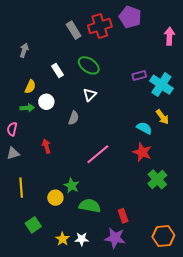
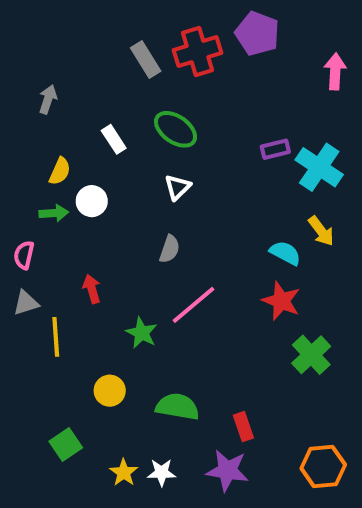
gray semicircle: (74, 118) -> (170, 249), moved
green star: (72, 186) -> (142, 333), moved
yellow line: (21, 188) -> (56, 337), moved

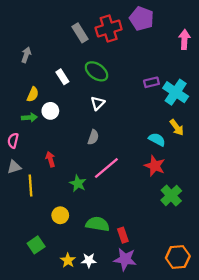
red rectangle: (243, 427) -> (123, 235), moved

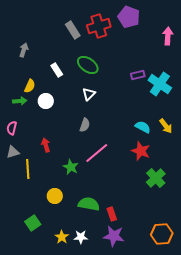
green arrow: (29, 117) -> (20, 101), moved
yellow arrow: (177, 127) -> (166, 126), moved

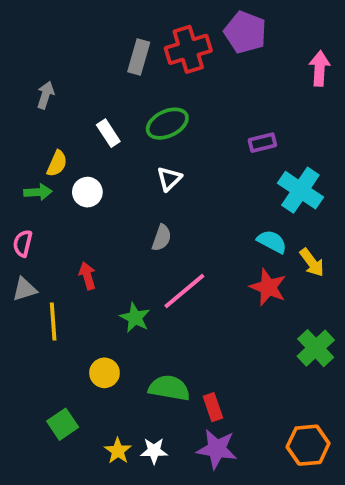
gray rectangle: (73, 30) -> (139, 57), turned 48
green ellipse: (88, 65) -> (167, 124), turned -60
cyan cross: (160, 84) -> (300, 190), moved
yellow arrow: (166, 126) -> (312, 262), moved
green cross: (156, 178) -> (316, 348), moved

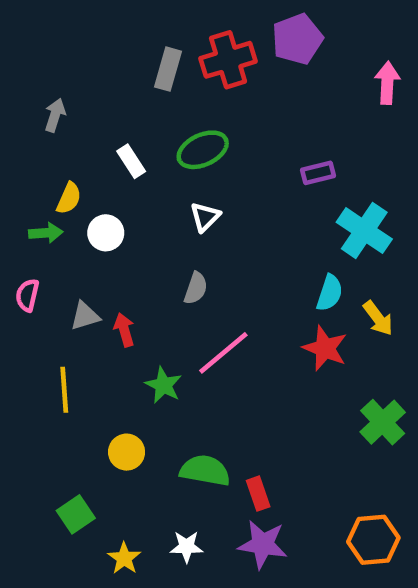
purple pentagon: (245, 32) -> (297, 39), turned 30
cyan semicircle: (272, 242) -> (330, 293), turned 80
red arrow: (87, 276) -> (124, 330), moved
gray triangle: (25, 289) -> (85, 316), moved
yellow star: (118, 451) -> (124, 558), moved

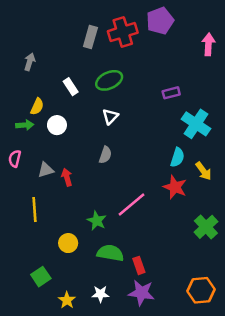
pink line: (223, 353) -> (131, 205), moved
green star: (163, 385) -> (97, 221), moved

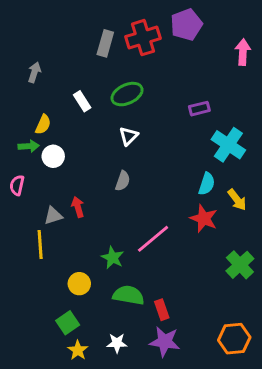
white circle: (57, 125) -> (53, 156), moved
gray triangle: (46, 170) -> (53, 216), moved
green square: (41, 277) -> (68, 323), moved

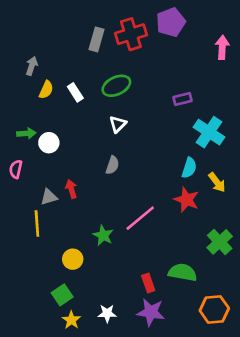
yellow semicircle: (43, 124) -> (46, 90), moved
green semicircle: (128, 295) -> (183, 272), moved

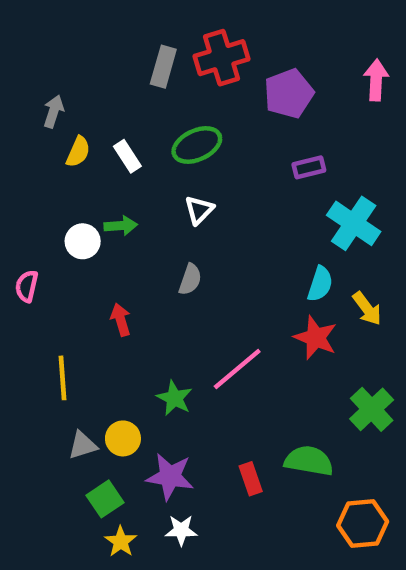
purple pentagon: (171, 22) -> (289, 93), moved
green arrow: (26, 133) -> (121, 226), moved
gray triangle: (49, 197) -> (83, 445), moved
purple star: (151, 312) -> (170, 477), moved

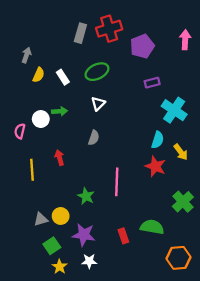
pink semicircle: (27, 286) -> (20, 131), moved
pink line: (237, 369) -> (117, 182), turned -48
yellow line: (62, 378) -> (32, 170), moved

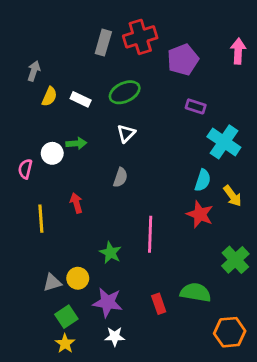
white rectangle: (63, 77) -> (81, 99), turned -32
purple rectangle: (152, 83) -> (196, 106), turned 32
yellow star: (60, 267) -> (65, 344), moved

